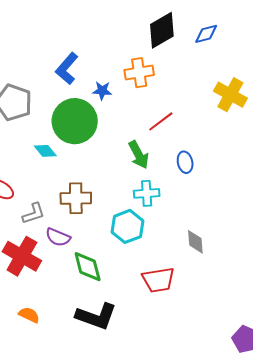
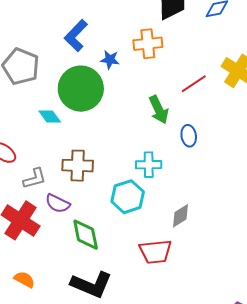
red line: (161, 121) -> (194, 84), moved
green arrow: (139, 155) -> (159, 110), moved
gray diamond: (195, 242) -> (181, 216), moved, turned 60

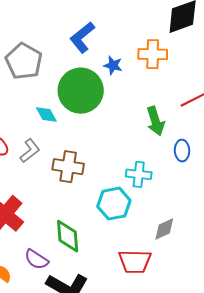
gray L-shape: (35, 178) -> (30, 151), moved, turned -30
purple semicircle: (58, 204) -> (36, 259), moved

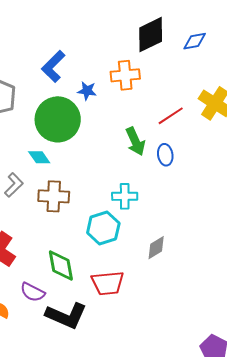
cyan diamond: (46, 115) -> (39, 157), moved
blue ellipse: (182, 151) -> (165, 155), moved
red trapezoid: (135, 262) -> (108, 283), moved

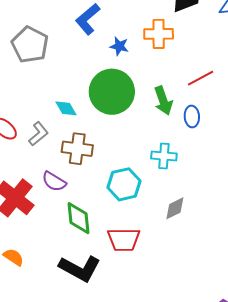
green circle: (58, 119) -> (112, 92), moved
cyan cross: (125, 196) -> (164, 156), moved
purple semicircle: (33, 292) -> (54, 182), moved

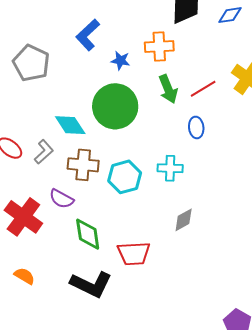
green arrow: (163, 101) -> (168, 89), moved
cyan diamond: (66, 108) -> (70, 125), size x1.4
cyan hexagon: (124, 184) -> (125, 177), moved

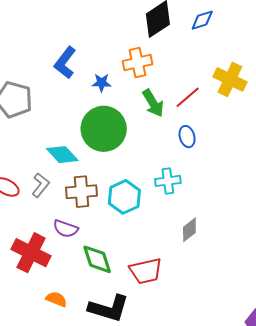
orange semicircle: (24, 276) -> (56, 299), moved

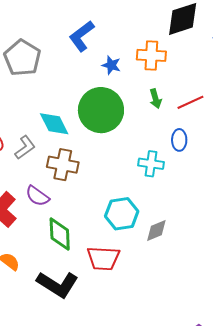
green arrow: (153, 103) -> (156, 99), size x0.7
cyan cross: (168, 181) -> (151, 164), moved
cyan hexagon: (124, 197) -> (122, 214), moved

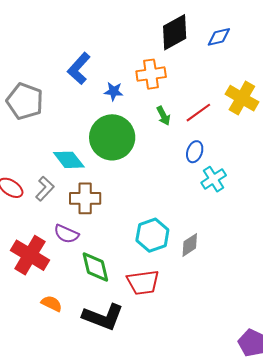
blue ellipse: (179, 140) -> (195, 152), turned 30
cyan cross: (151, 164) -> (214, 179), moved, turned -30

